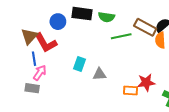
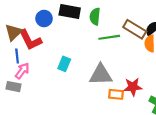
green semicircle: (106, 17) -> (95, 16), turned 84
gray triangle: (99, 74) -> (101, 75), moved, size x1.6

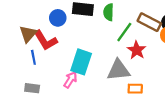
green line: (109, 37) -> (124, 32), turned -42
cyan rectangle: (64, 64) -> (81, 62), size x1.6
pink arrow: (22, 71) -> (70, 80), moved
red star: (133, 87) -> (137, 50), moved, turned -30

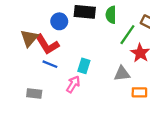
blue line: (33, 57) -> (50, 64), moved, turned -56
cyan rectangle: (81, 62) -> (84, 66), size x0.6
gray triangle: (118, 70) -> (122, 74), size x0.7

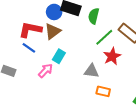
blue circle: (59, 21) -> (54, 12), moved
brown triangle: (29, 38) -> (53, 31), moved
red L-shape: (47, 44) -> (30, 30), turned 120

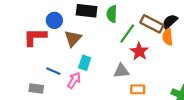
blue circle: (54, 12) -> (54, 20), moved
red L-shape: (30, 30) -> (35, 37), moved
blue line: (29, 48) -> (53, 71), moved

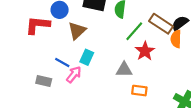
blue line: (53, 71) -> (62, 63), moved
gray rectangle: (36, 88) -> (44, 81), moved

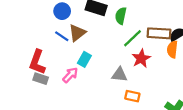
brown rectangle: (161, 24) -> (159, 33), turned -35
red L-shape: (38, 25) -> (37, 62), moved, turned -80
blue line: (62, 63) -> (62, 36), moved

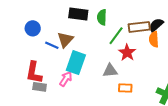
blue circle: (62, 11) -> (33, 28), moved
cyan rectangle: (84, 59) -> (76, 63), size x1.6

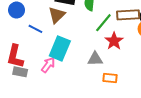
brown triangle: (65, 40) -> (57, 15), moved

